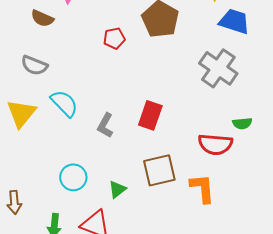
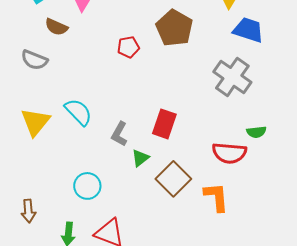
gray semicircle: (34, 65) -> (34, 60), moved
brown square: (159, 170) -> (173, 179), turned -32
green triangle: (117, 189) -> (140, 158), moved

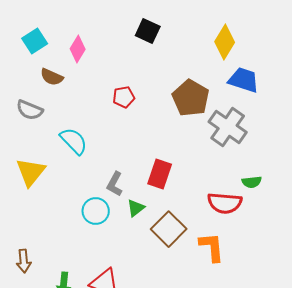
brown pentagon: (174, 28) -> (191, 98), moved
cyan semicircle: (78, 112) -> (74, 141), moved
cyan circle: (87, 186) -> (96, 211), moved

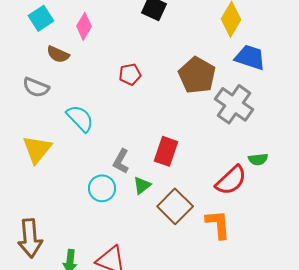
red semicircle: (225, 203) -> (231, 180), turned -48
brown arrow: (24, 261) -> (30, 238), size x1.6

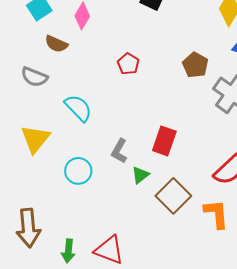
red pentagon: (130, 74) -> (128, 64), turned -30
brown pentagon: (197, 75) -> (195, 65), size x0.7
cyan circle: (102, 188) -> (78, 171), moved

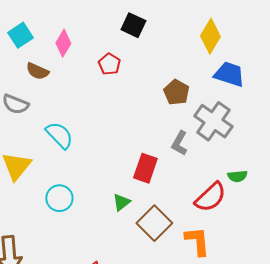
red pentagon: (128, 64) -> (109, 64), moved
gray L-shape: (119, 151) -> (179, 143), moved

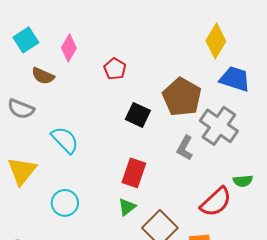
black square: (133, 25) -> (138, 115), moved
brown pentagon: (176, 92) -> (182, 97), size x1.5
red rectangle: (145, 168) -> (134, 173), moved

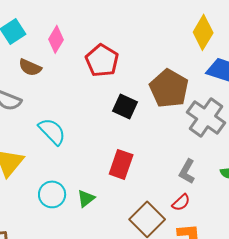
red pentagon: (115, 69) -> (102, 60), size x1.5
gray L-shape: (185, 148) -> (187, 171), moved
red semicircle: (216, 202) -> (181, 202), moved, size x0.6
green triangle: (127, 207) -> (86, 198), moved

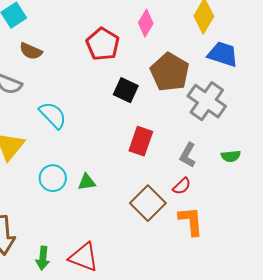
pink diamond: (56, 39) -> (146, 23), moved
red rectangle: (121, 164) -> (141, 141), moved
green triangle: (86, 198) -> (87, 182), turned 30

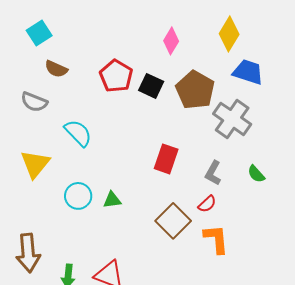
red pentagon: (103, 44) -> (116, 76), moved
black square: (126, 90) -> (151, 86), moved
green semicircle: (231, 156) -> (256, 174), turned 54

